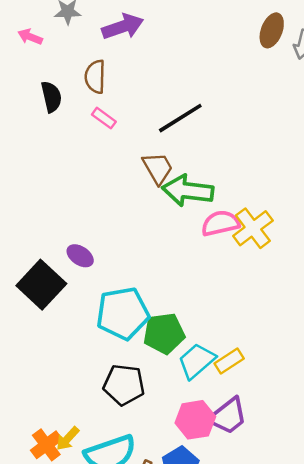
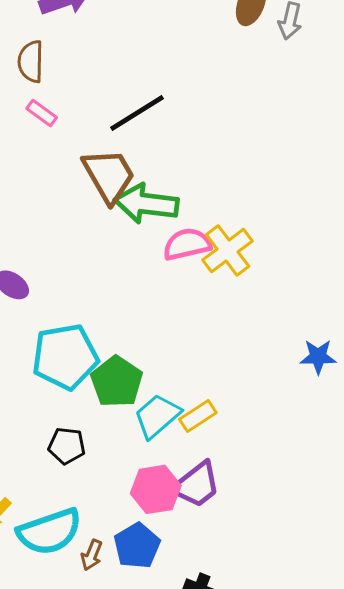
brown trapezoid: (158, 168) -> (109, 176), size x1.4
green pentagon: (164, 333) -> (117, 382), turned -30
black pentagon: (124, 385) -> (67, 446), size x0.7

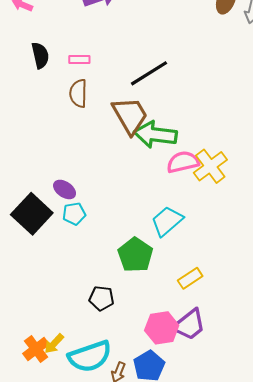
brown semicircle: (31, 62) -> (78, 93), moved
pink rectangle: (42, 113) -> (79, 60), moved, turned -36
cyan pentagon: (65, 357) -> (74, 214), moved, size x0.5
cyan trapezoid: (157, 416) -> (167, 221), moved

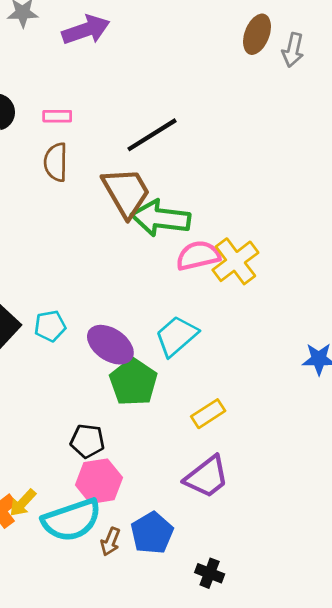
purple ellipse: (65, 189) -> (110, 345), moved, size x1.5
pink hexagon: (162, 328) -> (99, 481), moved

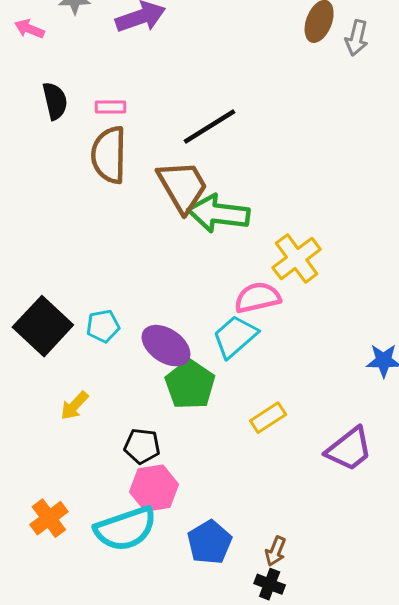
brown semicircle: (56, 162) -> (109, 155), size x1.4
pink semicircle: (198, 256) -> (258, 298), moved
purple trapezoid: (207, 477) -> (349, 449), moved
yellow arrow: (23, 503) -> (74, 406), moved
brown arrow: (110, 542) -> (276, 551), moved

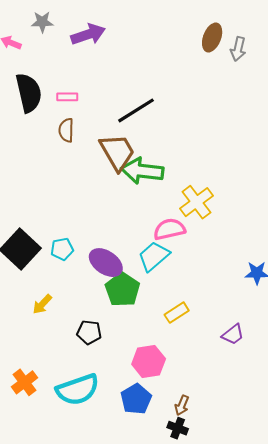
black semicircle: (55, 101) -> (29, 93), size x1.5
brown semicircle: (109, 155) -> (66, 130), size x0.6
purple trapezoid: (349, 449) -> (233, 334), size x0.7
pink hexagon: (154, 488) -> (149, 362), moved

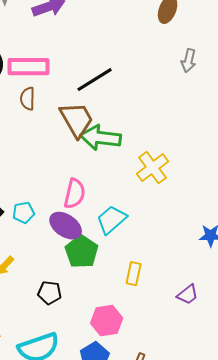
gray arrow: (238, 49) -> (189, 61), moved
pink rectangle: (67, 97) -> (29, 67), size x2.0
pink semicircle: (169, 229) -> (75, 194), moved, turned 116
yellow rectangle: (177, 313) -> (134, 274), turned -45

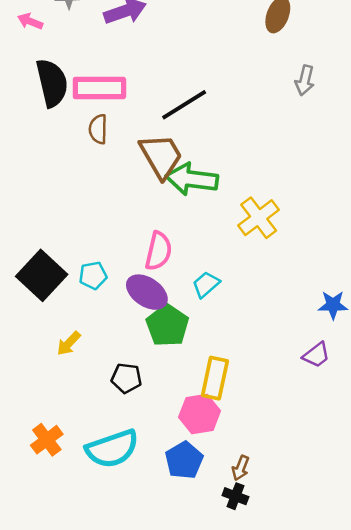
cyan trapezoid: (112, 220) -> (206, 284), size x0.7
yellow rectangle: (134, 274) -> (215, 378), moved, size x1.4
purple trapezoid: (188, 295) -> (316, 355), moved

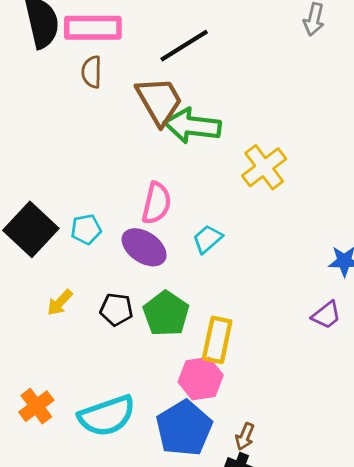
green pentagon: (167, 325) -> (166, 314), moved
black pentagon: (126, 378) -> (116, 309), moved
blue pentagon: (184, 460) -> (184, 428), size x1.4

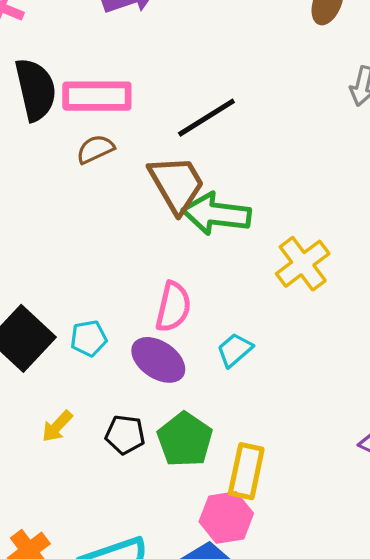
brown semicircle: (92, 72) -> (95, 149), turned 64

